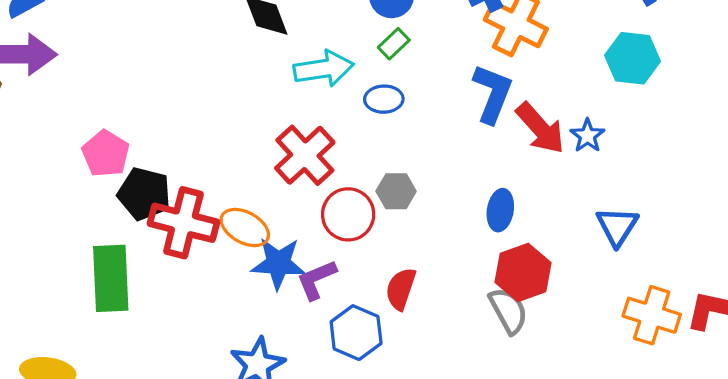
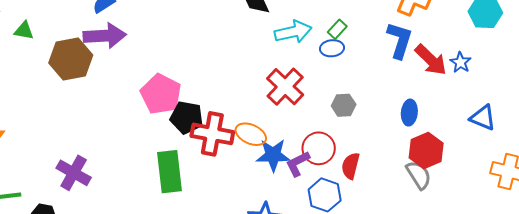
green rectangle: (394, 44) -> (337, 29), moved
pink pentagon: (106, 154) -> (161, 94), size x1.4
red circle: (348, 214) -> (319, 148), moved
blue triangle: (617, 226) -> (483, 118), turned -36

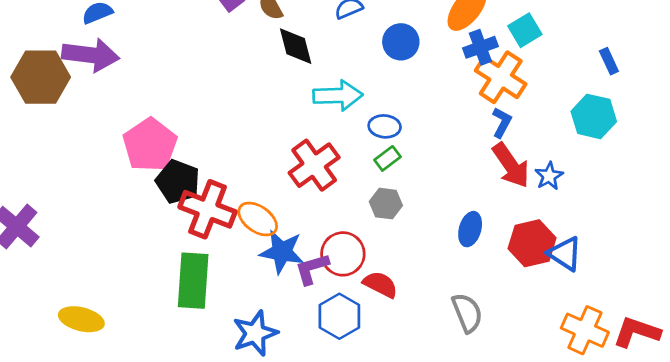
green rectangle: (337, 29) -> (387, 158), moved
blue L-shape: (400, 40) -> (502, 122), moved, size x0.6
red hexagon: (426, 150) -> (532, 243), moved
red semicircle: (351, 166) -> (380, 284), turned 92
green rectangle: (169, 172) -> (193, 281), moved

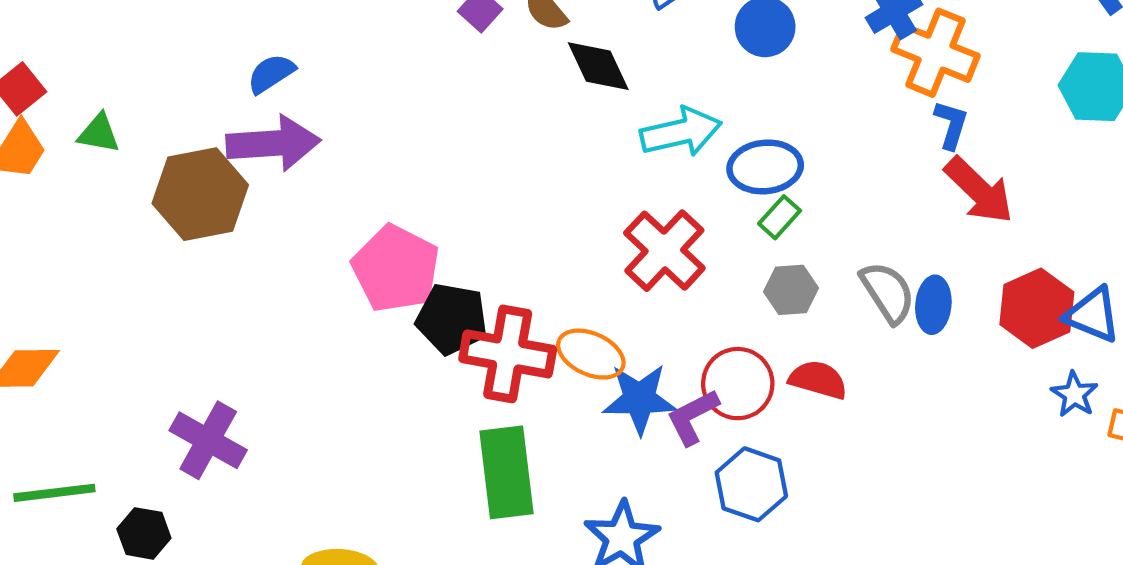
blue ellipse: (385, 126) -> (765, 167), size x1.4
blue star: (549, 176) -> (1074, 394), moved
red semicircle: (380, 284) -> (818, 380), moved
gray semicircle: (467, 313) -> (888, 292), moved

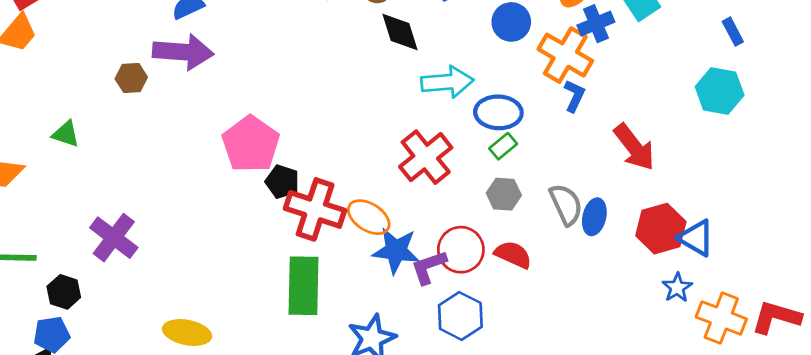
orange cross: (936, 53) -> (565, 55), moved
blue L-shape: (951, 125) -> (574, 96), moved
green triangle: (99, 133) -> (66, 134), moved
brown hexagon: (200, 194) -> (131, 78), size x0.5
black pentagon: (452, 319) -> (282, 182), size x0.7

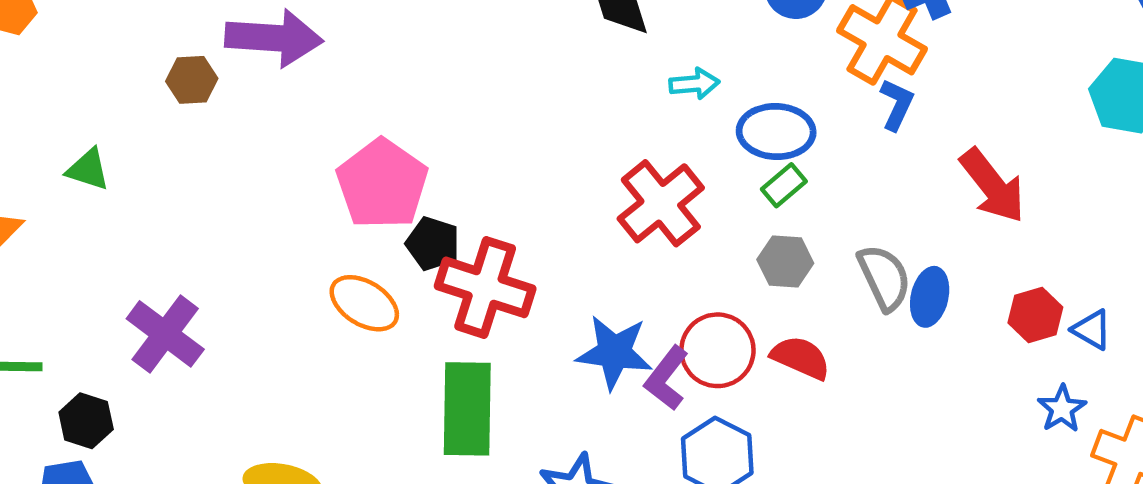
cyan arrow: (447, 82) -> (694, 84), size x0.6
orange ellipse: (369, 217) -> (364, 303), moved
red hexagon: (661, 229) -> (1035, 315), size x0.7
blue triangle: (696, 238) -> (1092, 330), size x0.7
purple L-shape: (429, 267) -> (666, 378), turned -33

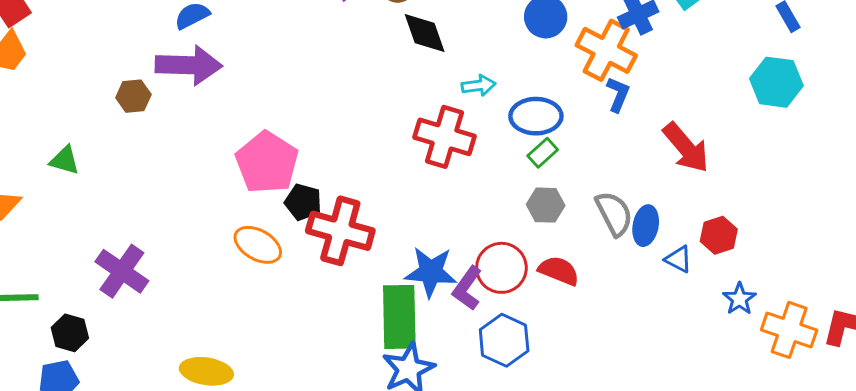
red cross: (661, 203) -> (444, 137), moved, turned -32
blue triangle: (1092, 330) -> (678, 259), moved
green rectangle: (467, 409) -> (399, 317), moved

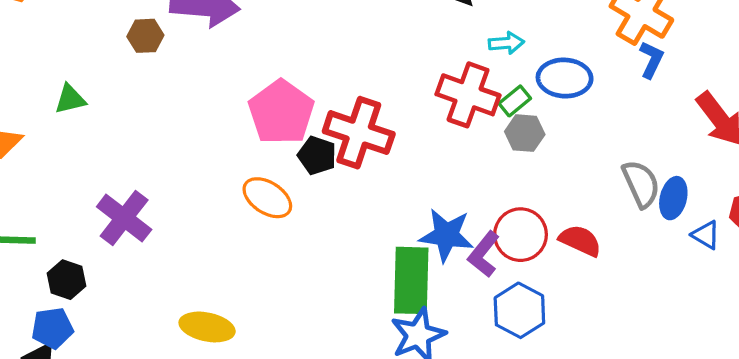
green rectangle: (543, 153) -> (515, 101), moved
green triangle: (65, 160) -> (70, 99), turned -32
gray hexagon: (546, 205) -> (525, 133), moved
red cross: (340, 231) -> (359, 133), moved

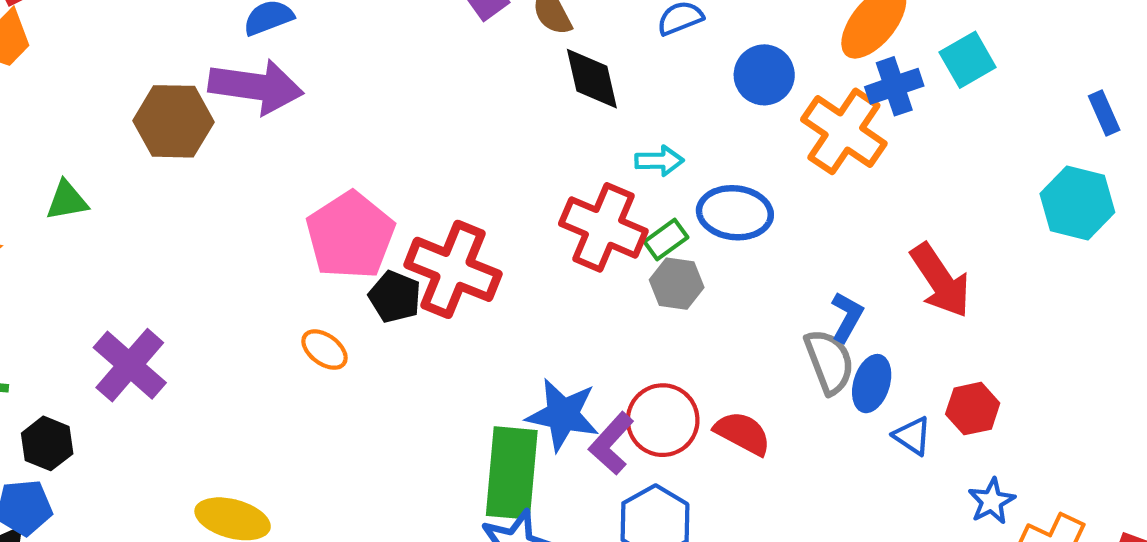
brown hexagon: (145, 36) -> (173, 121), size x1.6
blue L-shape: (651, 60) -> (847, 317), moved
orange ellipse: (267, 198) -> (324, 350), size x0.7

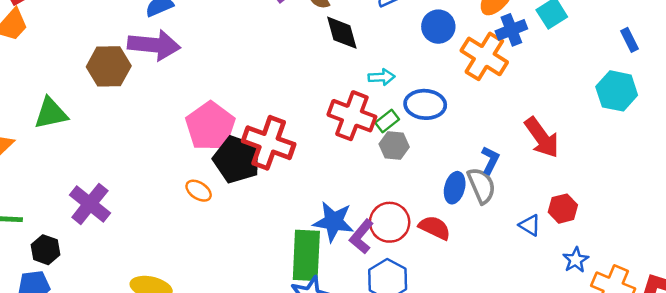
green triangle: (67, 201) -> (51, 113), size x1.4
black pentagon: (395, 297) -> (237, 159), size x1.6
blue ellipse: (872, 384) -> (455, 188), moved

